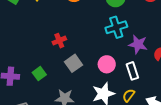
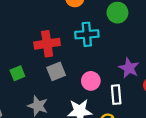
cyan cross: (116, 27) -> (87, 34), moved
red cross: (59, 41) -> (47, 44), size x1.6

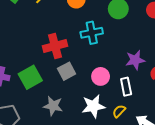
purple star: (129, 68) -> (135, 60), turned -30
green square: (17, 73) -> (30, 77), size x1.6

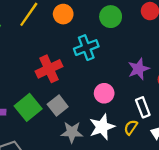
gray square: (67, 71) -> (58, 106), moved
white rectangle: (126, 87) -> (143, 107), moved
gray star: (53, 106) -> (72, 132), moved

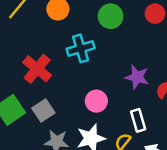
red cross: (49, 69) -> (37, 69), turned -30
purple star: (139, 69) -> (137, 77), turned 30

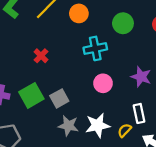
red cross: (37, 69) -> (41, 56), moved, size x0.6
pink circle: (96, 101) -> (103, 83), moved

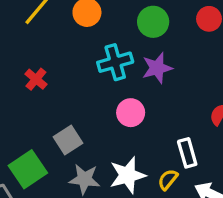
purple star: (141, 77) -> (157, 68), moved, turned -30
green square: (31, 95) -> (28, 169), moved

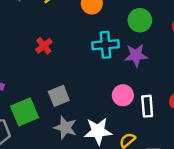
pink circle: (131, 113) -> (123, 95), moved
white rectangle: (187, 153) -> (147, 106), moved

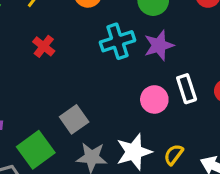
red cross: (44, 46) -> (44, 46), moved
white rectangle: (147, 106) -> (187, 89), moved

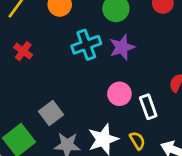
white rectangle: (187, 89) -> (148, 107), moved
yellow semicircle: (174, 155) -> (137, 141), turned 114

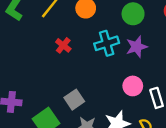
red cross: (23, 51) -> (63, 45), moved

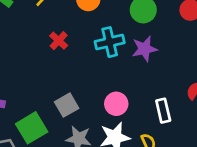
pink circle: (133, 86) -> (116, 104), moved

